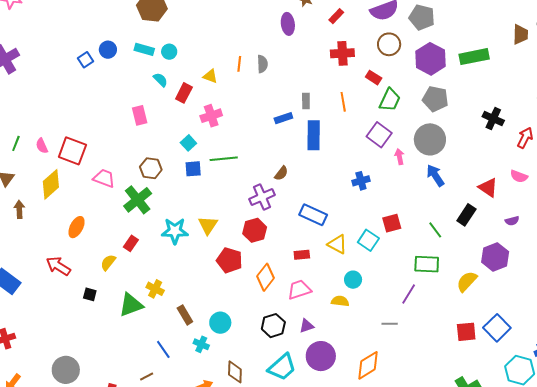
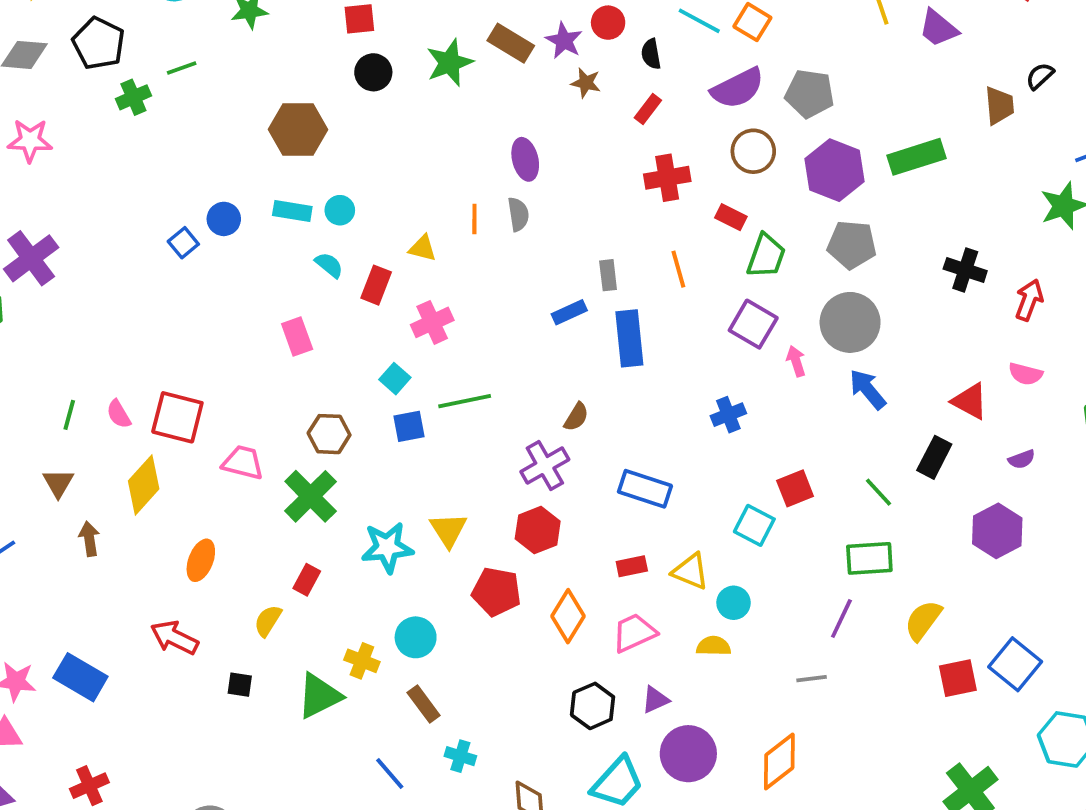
purple ellipse: (288, 24) -> (525, 159), moved
yellow triangle: (337, 244) -> (691, 571), moved
yellow semicircle: (467, 281) -> (923, 620), moved
cyan circle: (220, 323) -> (416, 637), moved

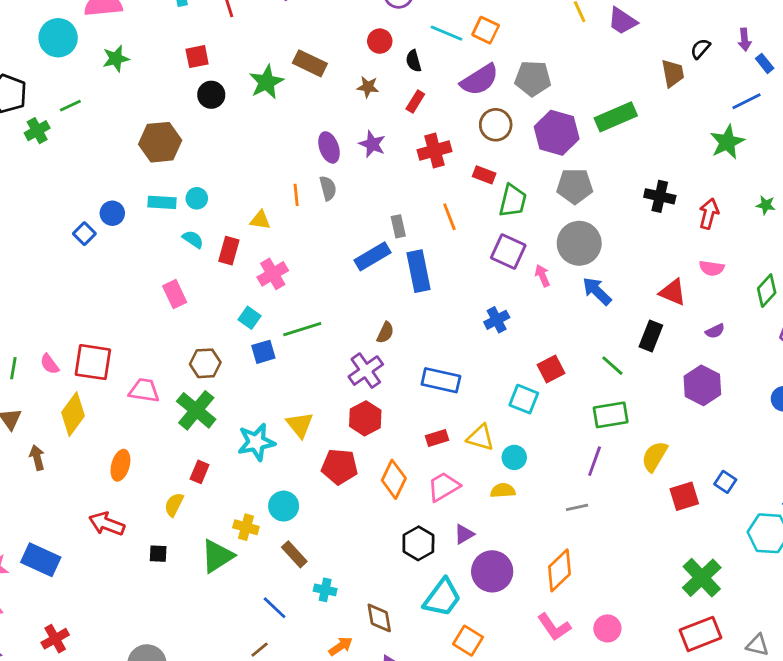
purple star: (564, 41) -> (372, 144), moved
blue rectangle: (569, 312) -> (372, 256), size x1.4
blue square: (1015, 664) -> (725, 482), size x0.6

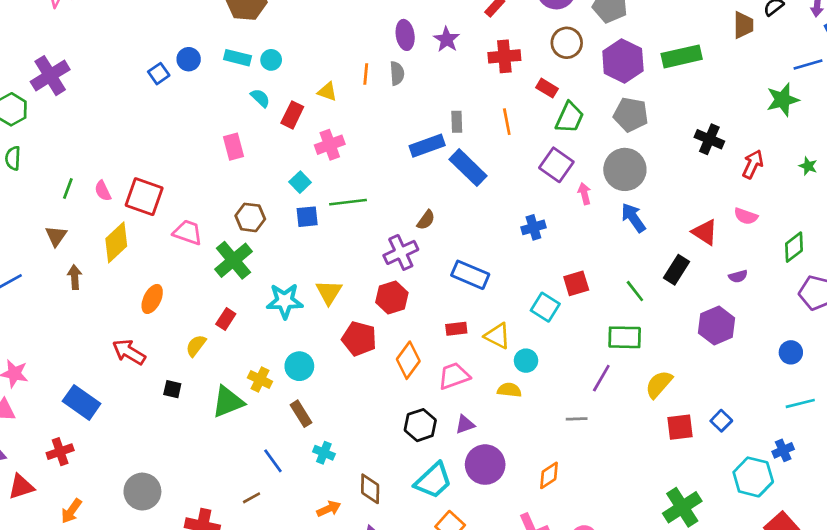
blue rectangle: (419, 271) -> (468, 168), turned -45
blue rectangle: (41, 560) -> (82, 402), moved
orange diamond: (559, 570) -> (549, 475), size x0.7

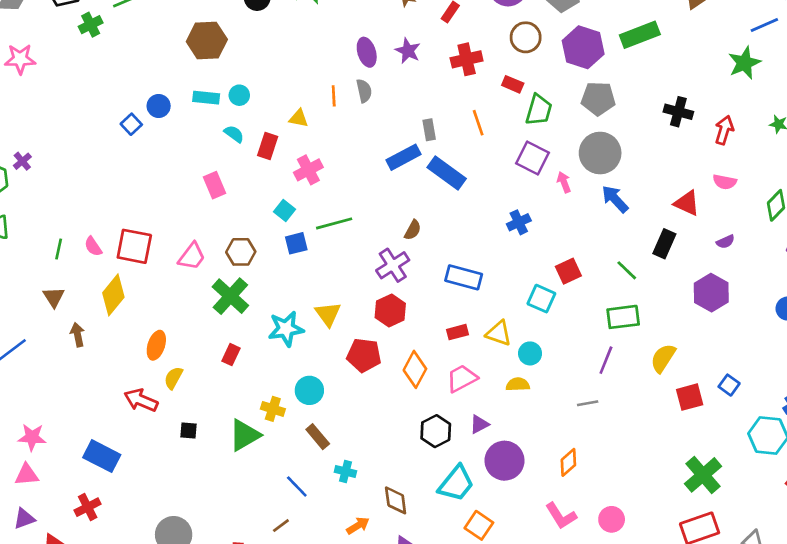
purple cross: (50, 76) -> (22, 161), moved, size x0.5
pink trapezoid: (188, 232) -> (192, 256), moved, turned 116
yellow semicircle: (196, 346) -> (173, 378), moved

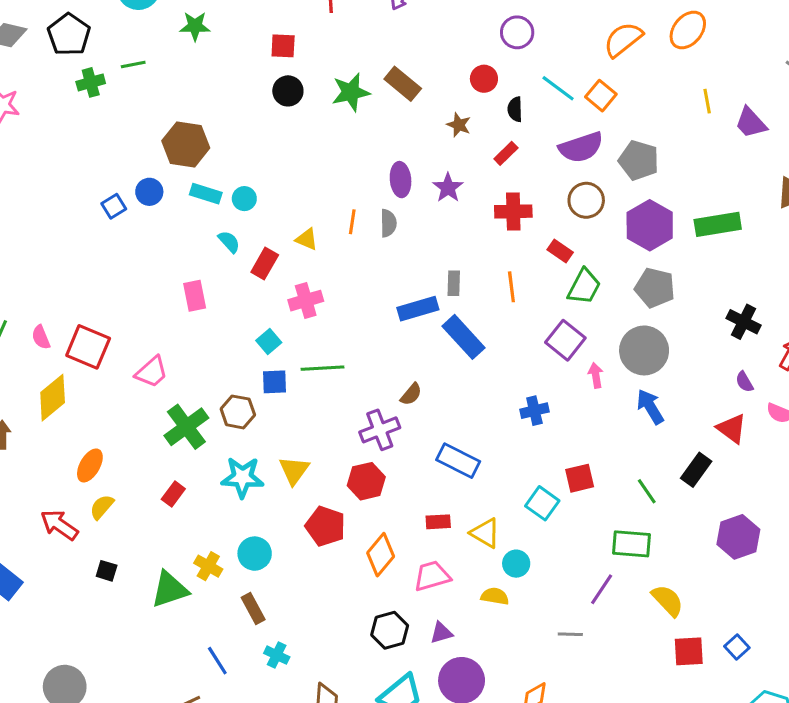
brown hexagon: (207, 41) -> (186, 144), moved
purple semicircle: (725, 242) -> (744, 382), moved, turned 72
brown hexagon: (241, 252) -> (238, 412), moved
yellow semicircle: (663, 358) -> (668, 600), turned 92

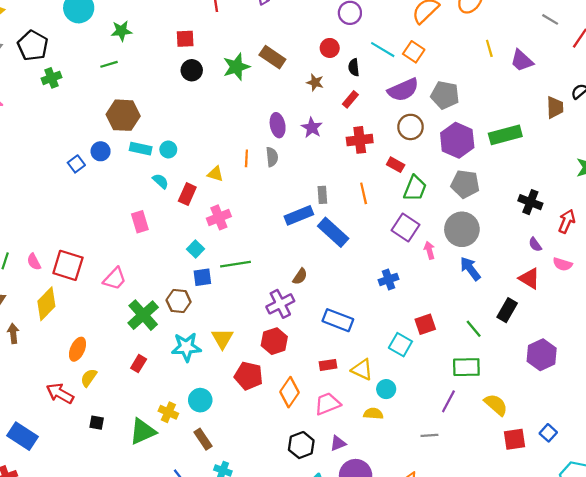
green line: (133, 64) -> (109, 64), moved

